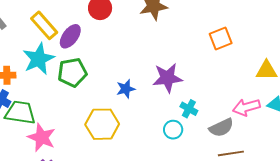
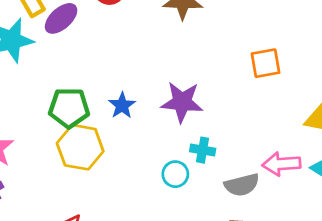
green pentagon: (72, 72) -> (69, 108), moved
blue star: (126, 89) -> (122, 105), turned -30
cyan cross: (189, 109) -> (203, 150), turned -30

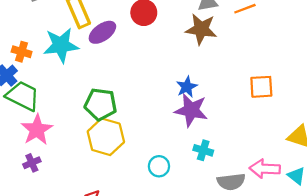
blue star: (122, 105) -> (187, 87), moved
cyan circle: (175, 174) -> (159, 166), moved

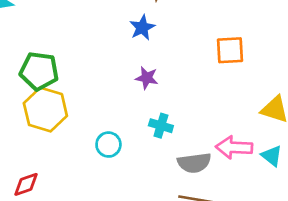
blue star: (187, 87) -> (142, 28), moved
purple star: (191, 110) -> (147, 78), size x0.6

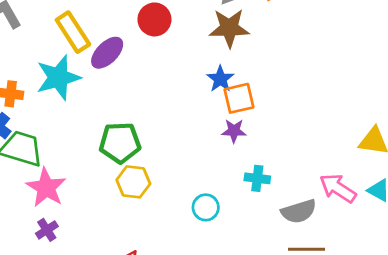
orange square: (230, 50) -> (239, 98), moved
yellow hexagon: (45, 109) -> (133, 182), size x0.7
pink arrow: (234, 147) -> (338, 188), turned 40

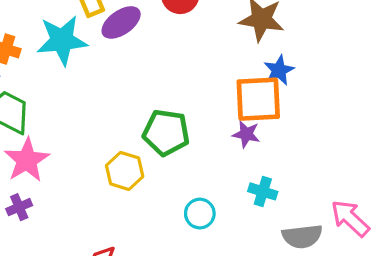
blue star: (220, 79) -> (279, 70), moved
orange square: (239, 98) -> (258, 99), size x1.4
green pentagon: (120, 143) -> (166, 133), moved

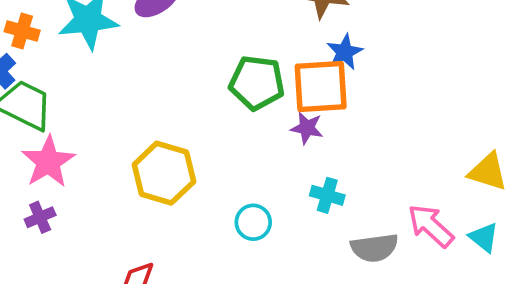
green pentagon: (166, 133) -> (257, 83), moved
yellow hexagon: (125, 171) -> (164, 173), size x1.4

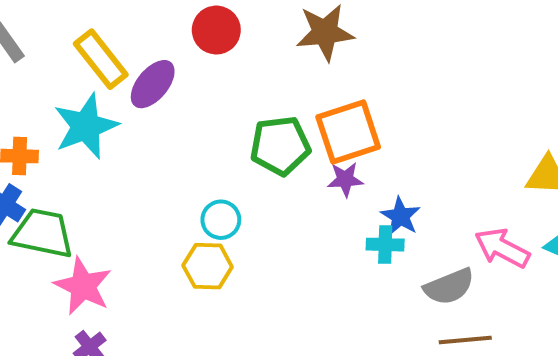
blue star: (345, 52) -> (400, 216), moved
yellow hexagon: (164, 173) -> (208, 266), size x0.7
cyan circle: (253, 222) -> (221, 220), moved

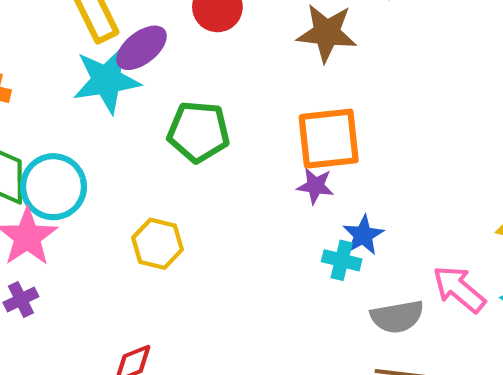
cyan star: (86, 126) -> (107, 80), moved
green pentagon: (280, 146) -> (198, 132), moved
cyan circle: (221, 220) -> (53, 187), moved, size x1.6

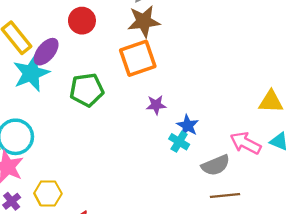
orange square: (329, 139) -> (138, 58), moved
yellow hexagon: (157, 244) -> (48, 193), moved
cyan cross: (342, 260) -> (179, 142), turned 30

